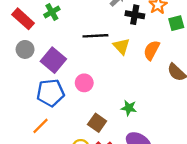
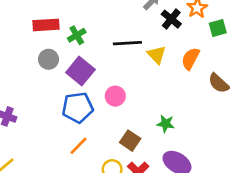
green cross: (52, 12) -> (77, 35), moved
black cross: (135, 15) -> (171, 19), turned 30
red rectangle: (23, 19) -> (46, 25), turned -45
orange line: (41, 126) -> (79, 146), moved

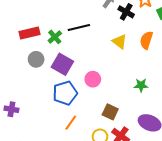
black line: (127, 43) -> (79, 28), moved
green star: (166, 124) -> (141, 85), moved

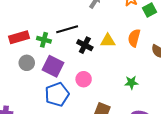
black cross: (126, 12) -> (85, 45), moved
green cross: (55, 37) -> (44, 40), turned -32
yellow triangle: (120, 42) -> (108, 41), turned -35

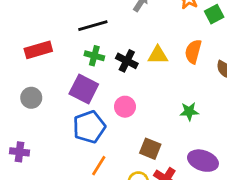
black line: (67, 29) -> (93, 26), moved
green cross: (44, 40) -> (94, 56), moved
gray circle: (27, 63) -> (31, 98), moved

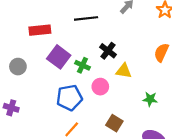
yellow triangle: (158, 55) -> (124, 71), moved
green cross: (94, 56) -> (82, 65), moved
purple square: (84, 89) -> (59, 57), moved
gray circle: (31, 98) -> (18, 67), moved

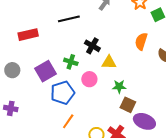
purple square: (59, 57) -> (46, 71), moved, turned 30
green star: (150, 99) -> (119, 87), moved
brown square: (114, 123) -> (128, 105), moved

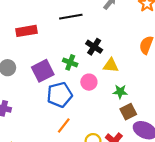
brown square: (128, 105) -> (128, 112), turned 35

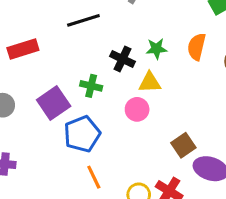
pink circle: (89, 82) -> (137, 109), moved
green star: (120, 92) -> (157, 49), moved
orange line: (64, 125) -> (94, 177), turned -56

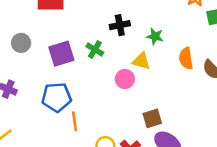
orange semicircle: (197, 47) -> (186, 58), moved, turned -40
black cross: (122, 59) -> (120, 25), moved, turned 36
blue pentagon: (82, 134) -> (56, 97), moved

